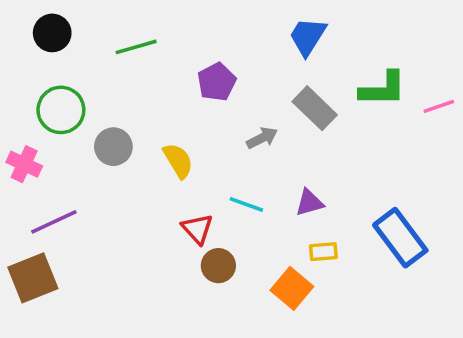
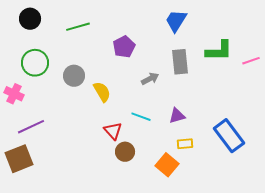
gray rectangle: (315, 108) -> (180, 62), turned 40
gray circle: (113, 147) -> (74, 76), moved

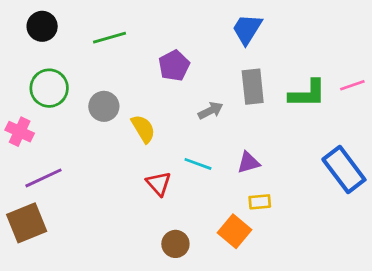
green L-shape: (219, 51) -> (307, 94), moved
blue rectangle: (229, 136) -> (344, 170), moved
brown circle: (125, 152) -> (175, 244), moved

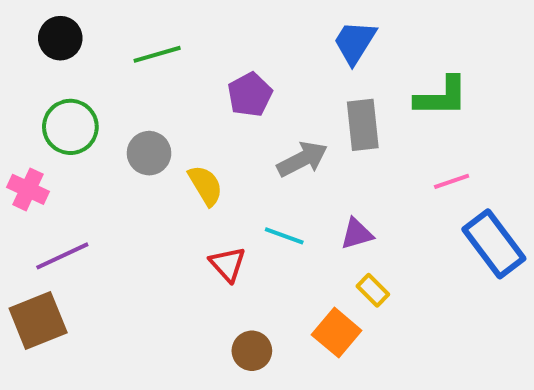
pink line: (352, 85) -> (452, 181), moved
green L-shape: (307, 94) -> (441, 97), moved
gray arrow: (211, 111) -> (302, 159), size x1.4
yellow rectangle: (260, 202) -> (373, 290), turned 50

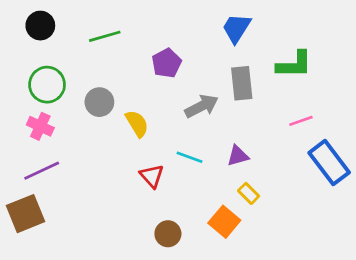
pink cross: (28, 189) -> (40, 126), moved

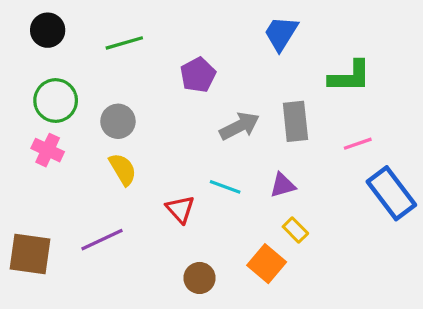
gray rectangle: (242, 83) -> (295, 121), moved
yellow semicircle: (137, 124) -> (123, 169), moved
purple line: (42, 171) -> (102, 240), moved
brown square: (26, 214) -> (30, 254), turned 30

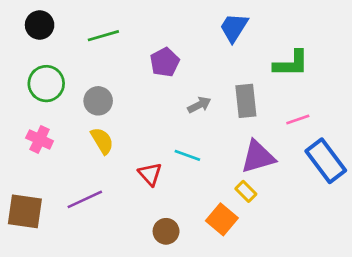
gray arrow: (239, 126) -> (199, 105), size x0.7
pink cross: (48, 150) -> (40, 139), moved
purple triangle: (283, 185) -> (258, 157), moved, size x1.6

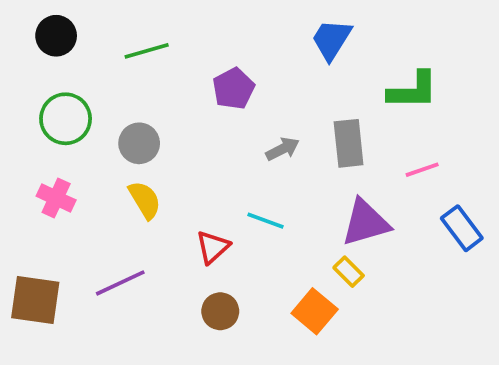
blue rectangle: (326, 161) -> (462, 228), size x0.7
red triangle: (150, 174) -> (213, 247), turned 30
brown circle: (166, 231) -> (220, 311), moved

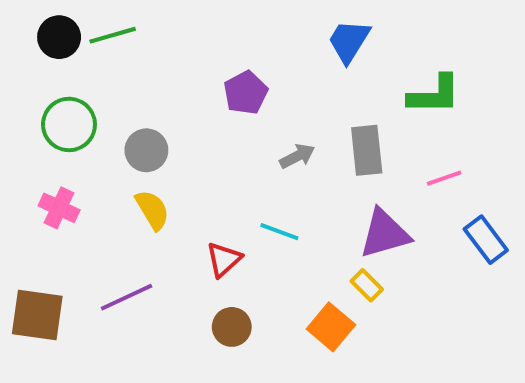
green line: (147, 51) -> (113, 35), moved

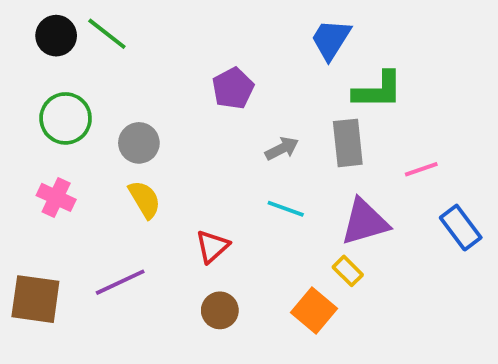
green line: (113, 35) -> (107, 34), turned 54
green L-shape: (434, 95) -> (378, 90), moved
cyan line: (279, 232) -> (286, 209), moved

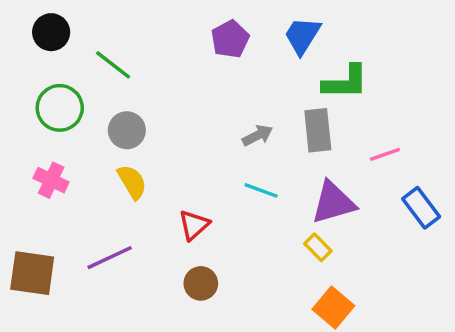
green line: (107, 34) -> (113, 65), moved
purple pentagon: (233, 88) -> (230, 39), moved
orange square: (314, 310) -> (333, 308), moved

